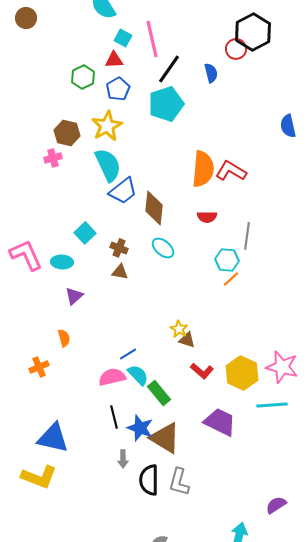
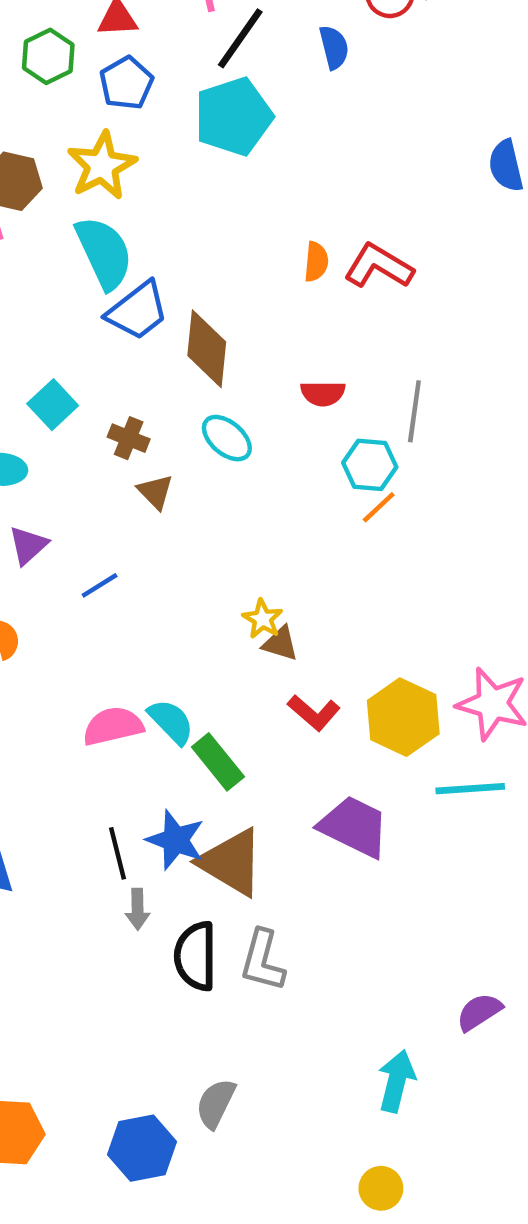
orange semicircle: (203, 169) -> (316, 262), size x0.5
red semicircle: (207, 217) -> (323, 393), moved
brown triangle: (120, 272) -> (155, 492), moved, turned 36
blue line: (128, 354) -> (100, 585), moved
black line: (114, 417) -> (117, 853), moved

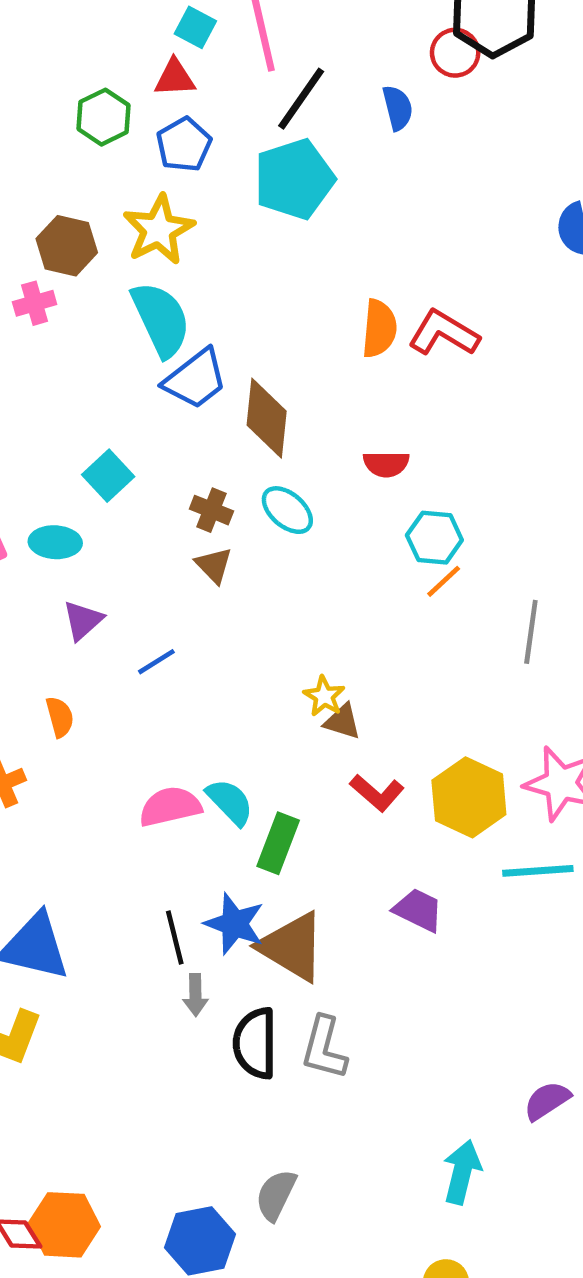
orange semicircle: (316, 262) -> (379, 328), size x1.4
gray line: (414, 411) -> (531, 632), moved
brown cross: (129, 438) -> (211, 510), moved
green rectangle: (218, 762) -> (278, 843), turned 60
purple trapezoid: (354, 827) -> (418, 910), size x0.7

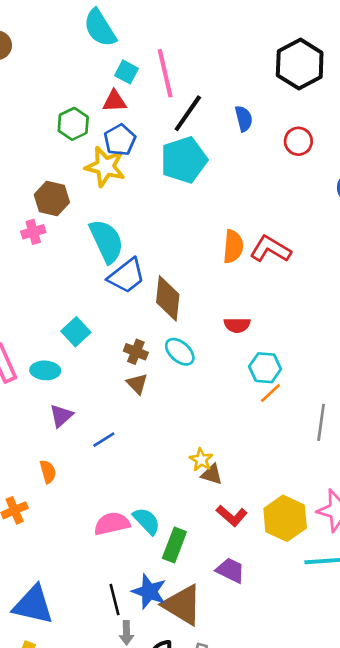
red circle: (455, 53) -> (298, 141), moved
yellow star: (159, 230) -> (105, 167), moved, turned -30
purple trapezoid: (418, 910) -> (230, 570), moved

